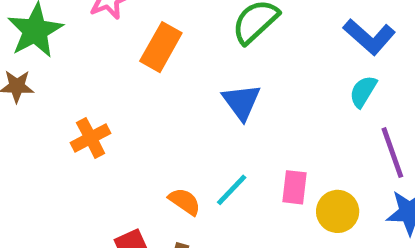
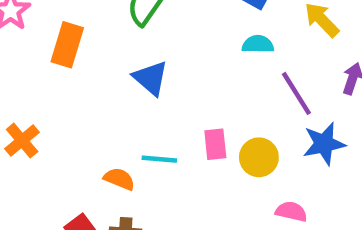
cyan semicircle: (363, 91) -> (258, 44), turned 72
cyan line: (232, 190) -> (159, 159), turned 64

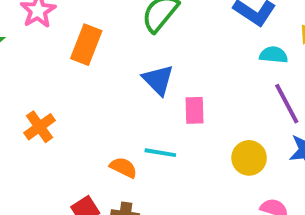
cyan semicircle: (258, 44) -> (274, 55), moved
pink rectangle: (215, 144) -> (195, 110), moved

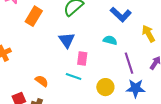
cyan semicircle: (274, 55) -> (110, 40), moved
cyan line: (160, 153) -> (74, 76), moved

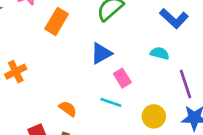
blue triangle: (67, 40) -> (101, 53), turned 36
pink rectangle: (82, 58) -> (122, 78), turned -40

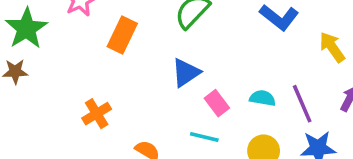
cyan semicircle: (160, 53) -> (262, 98), moved
orange cross: (16, 72) -> (97, 114), moved

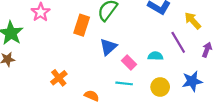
orange rectangle: (122, 35) -> (82, 25), moved
purple line: (302, 104) -> (178, 42), moved

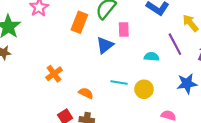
pink rectangle: (129, 62) -> (124, 29), moved, turned 40
yellow circle: (160, 87) -> (144, 89), moved

